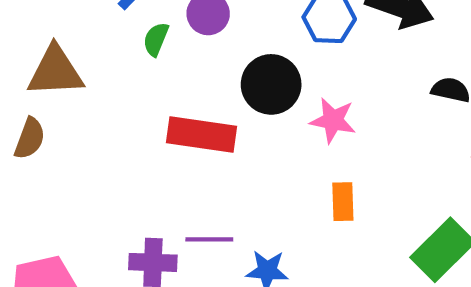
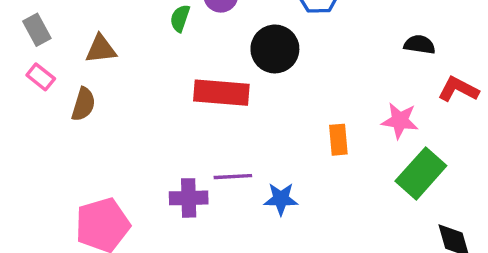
brown triangle: (55, 71) -> (101, 49), size x0.7
pink star: (333, 120) -> (400, 121), moved

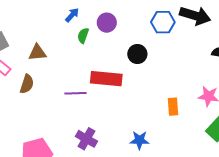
black circle: (275, 49) -> (137, 54), size x0.7
purple line: (233, 177) -> (76, 93), moved
purple cross: (189, 198) -> (86, 139), turned 30

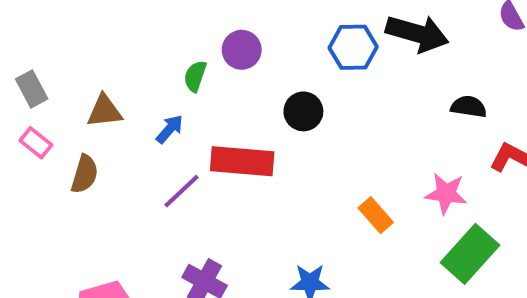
blue arrow: (72, 15) -> (170, 129), moved
purple line: (76, 93) -> (182, 191), turned -40
orange rectangle: (173, 107) -> (376, 215), turned -36

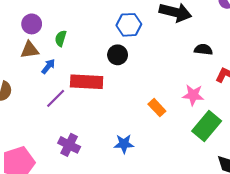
blue hexagon: (353, 47) -> (129, 25), moved
purple circle: (242, 50) -> (32, 24), moved
brown triangle: (104, 111) -> (30, 50), moved

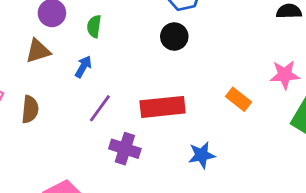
brown triangle: (30, 50) -> (38, 51), moved
red rectangle: (87, 82) -> (163, 107), moved
purple cross: (69, 145) -> (125, 149), moved

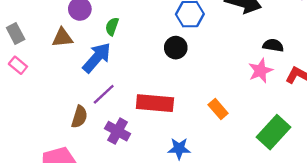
blue arrow: (83, 67) -> (97, 58), size x1.8
pink star: (285, 75) -> (261, 71), moved, turned -30
brown semicircle: (30, 109) -> (79, 117), moved

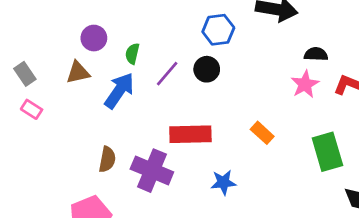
purple line: (104, 94) -> (167, 74), moved
purple cross: (118, 131) -> (152, 171), size x1.4
green rectangle: (273, 132) -> (327, 152), turned -52

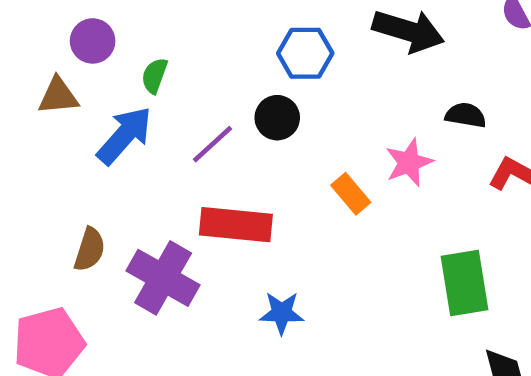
purple line: (167, 74) -> (212, 144), moved
pink star: (305, 84) -> (409, 162), moved
orange rectangle: (262, 133) -> (351, 194), moved

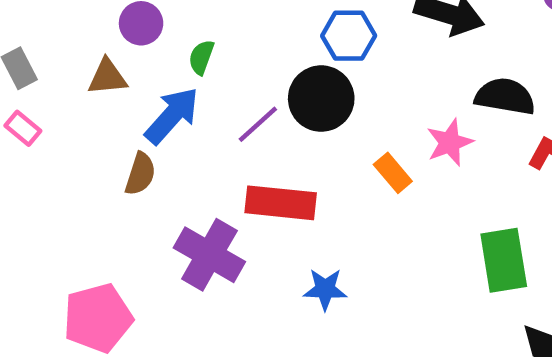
black semicircle: (466, 115) -> (505, 96), size x1.5
black circle: (277, 118) -> (321, 99), size x1.5
brown semicircle: (90, 249) -> (140, 174), moved

